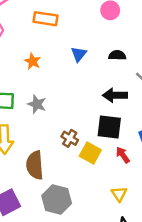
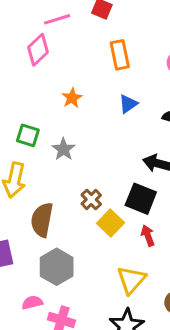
orange rectangle: (46, 19) -> (120, 55), moved, turned 55
yellow triangle: (119, 194) -> (131, 280), size x1.5

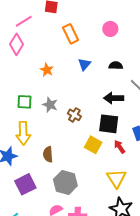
brown cross: (91, 199) -> (74, 115), moved
brown semicircle: (42, 220) -> (48, 154), size x0.7

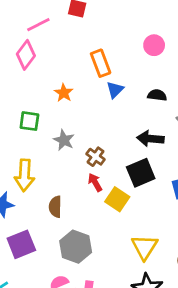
orange rectangle: (71, 34) -> (101, 63), moved
green square: (24, 102) -> (29, 121), moved
black square: (109, 124) -> (141, 173), turned -35
red arrow: (120, 147) -> (95, 182), moved

